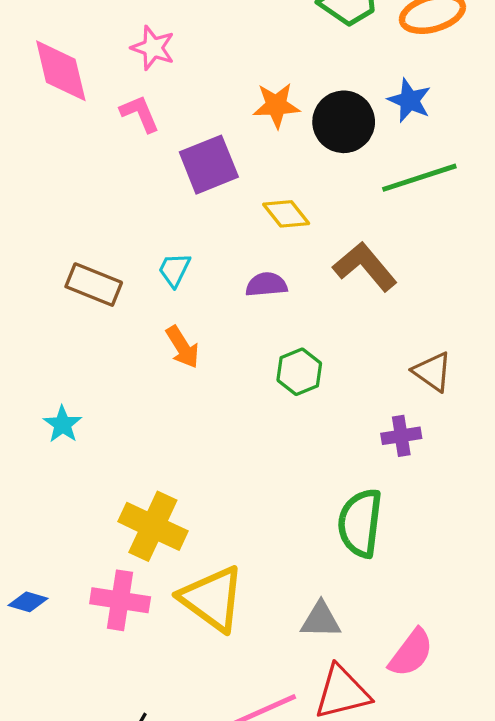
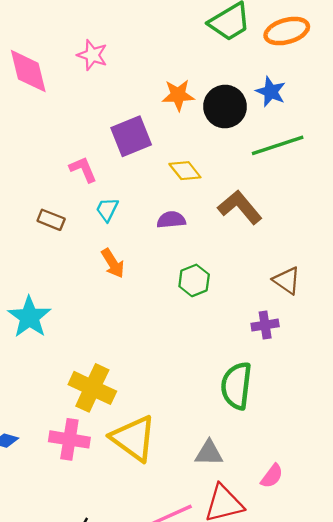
pink L-shape: (140, 114) -> (83, 169), moved
brown rectangle: (94, 285) -> (51, 220), size x0.7
cyan star: (62, 424) -> (29, 317), size x1.6
pink semicircle: (411, 653) -> (272, 476), size x0.7

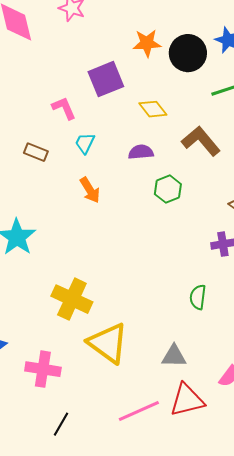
green hexagon: (194, 280) -> (168, 189), moved
green semicircle: (236, 386) -> (198, 297), size x0.6
pink cross: (69, 439) -> (43, 369), moved

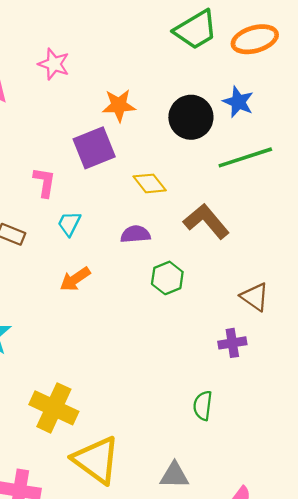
orange star: (147, 43) -> (119, 105), moved
pink L-shape: (64, 108) -> (44, 182), turned 32
orange arrow: (90, 190) -> (75, 279), turned 88

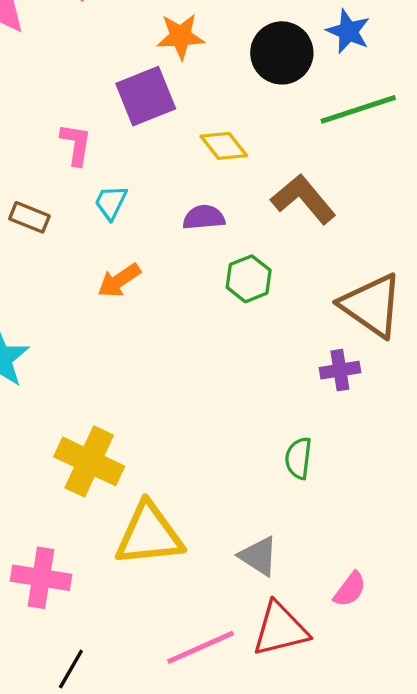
brown triangle: (255, 297) -> (372, 305), size x1.6
yellow triangle: (96, 460) -> (149, 535), turned -42
gray triangle: (174, 475) -> (259, 556), turned 32

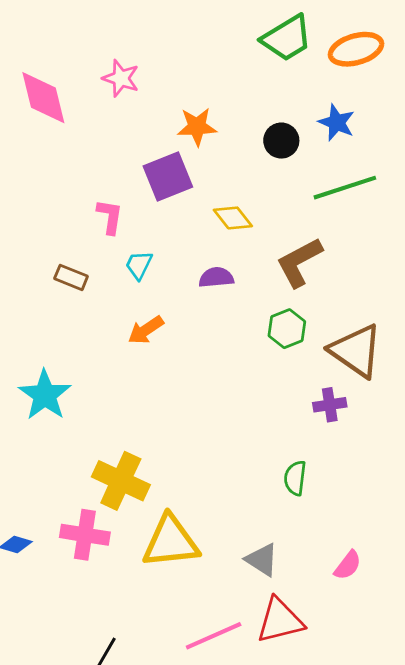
black circle: (282, 53) -> (281, 141), size x0.7
brown L-shape: (303, 199) -> (299, 262), turned -78
green hexagon: (249, 279) -> (287, 329), moved
pink cross: (41, 578) -> (85, 535), moved
pink semicircle: (350, 589) -> (348, 565), moved

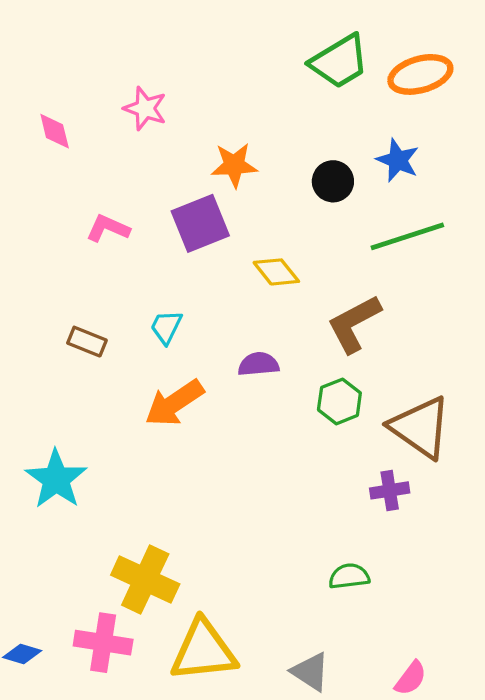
pink diamond: (43, 98) -> (55, 131), size x0.6
pink L-shape: (110, 217) -> (108, 228), moved, turned -75
purple semicircle: (216, 277) -> (258, 364), moved
orange arrow: (146, 330) -> (174, 403), size x1.4
green semicircle: (295, 478) -> (349, 576), turned 76

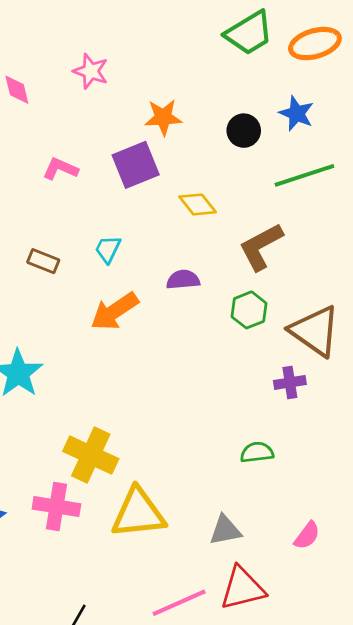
gray triangle: (310, 672) -> (225, 530), turned -44

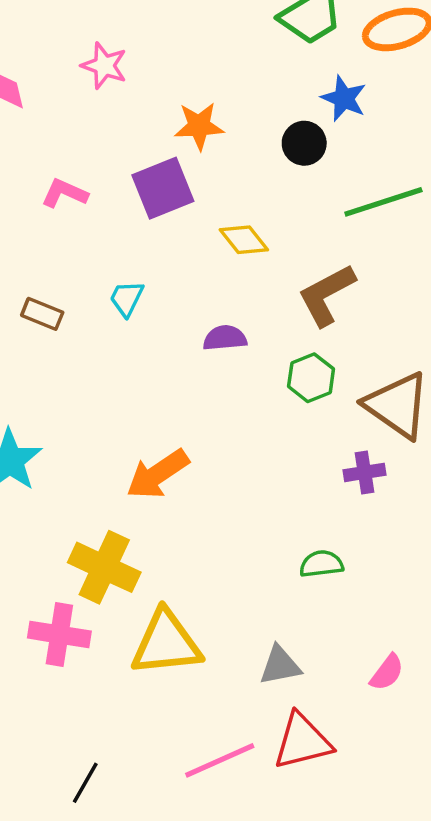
blue star: (296, 113) -> (344, 98), moved
orange arrow: (114, 311) -> (158, 474), moved

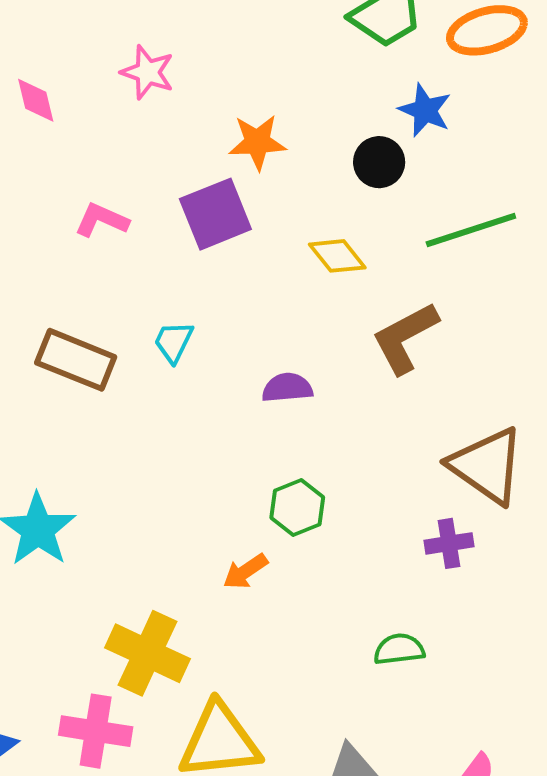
yellow diamond: (244, 240) -> (337, 256), moved
brown rectangle: (42, 314) -> (76, 360), size x1.6
green hexagon: (311, 378) -> (297, 508), moved
orange arrow: (158, 474) -> (245, 571), moved, size x0.6

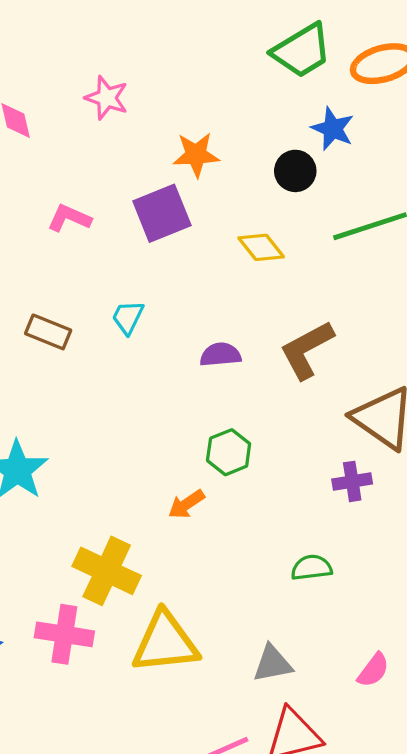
brown L-shape: (405, 338) -> (307, 350), moved
brown rectangle: (76, 360) -> (48, 332), size x0.7

